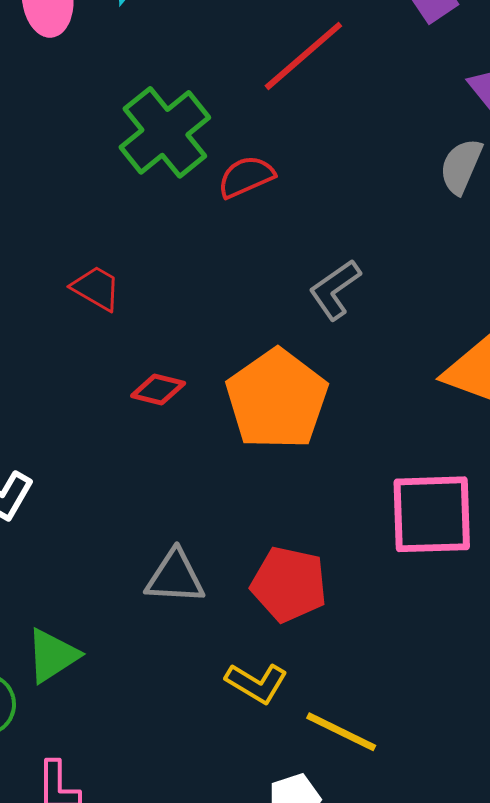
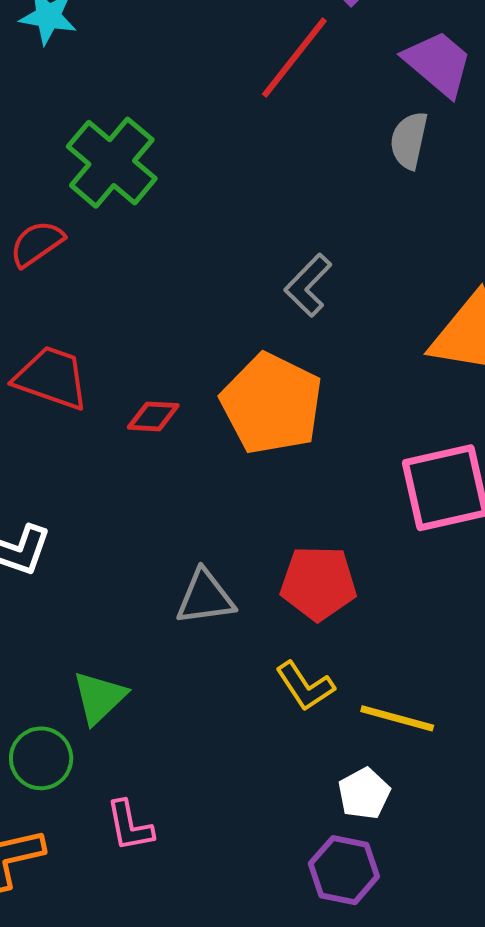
red line: (303, 56) -> (294, 58), moved
red semicircle: (246, 177) -> (37, 244), moved
red trapezoid: (96, 288) -> (52, 378), moved, size x1.5
yellow L-shape: (257, 683) -> (305, 686), turned 36

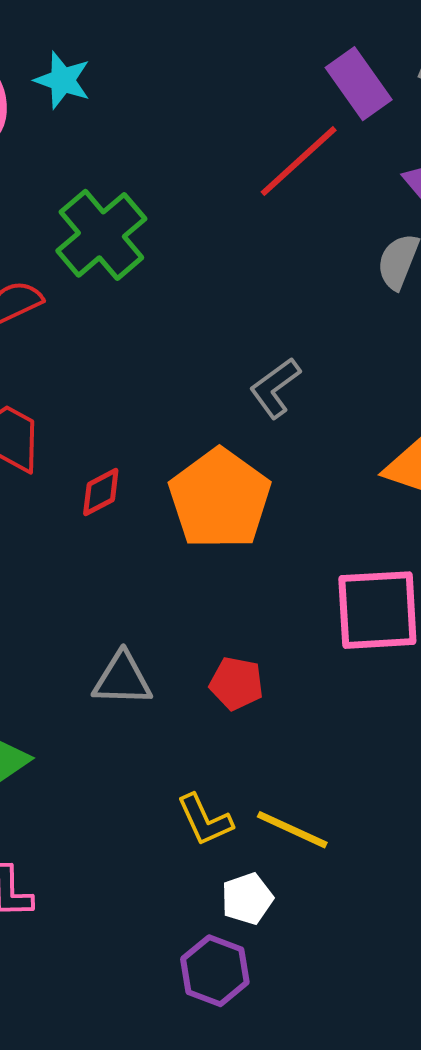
red diamond: (153, 416) -> (101, 492), turned -40
red pentagon: (318, 583) -> (236, 683), size x0.7
yellow L-shape: (305, 686) -> (205, 820), moved

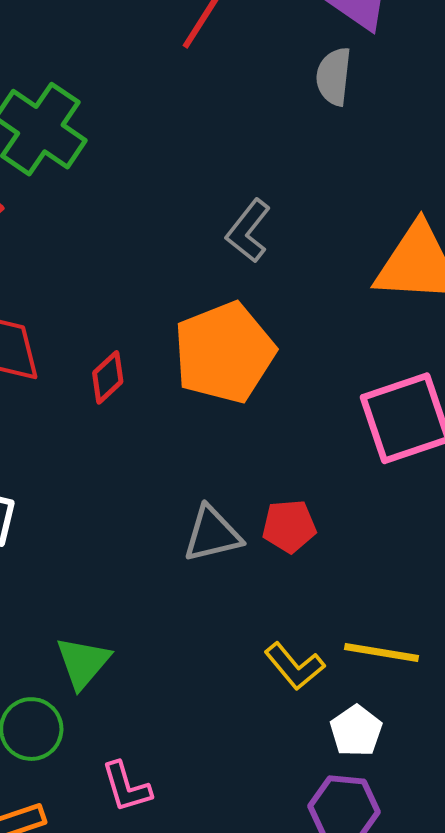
orange pentagon: (220, 499) -> (224, 353), turned 30
gray triangle: (122, 679) -> (212, 534), moved

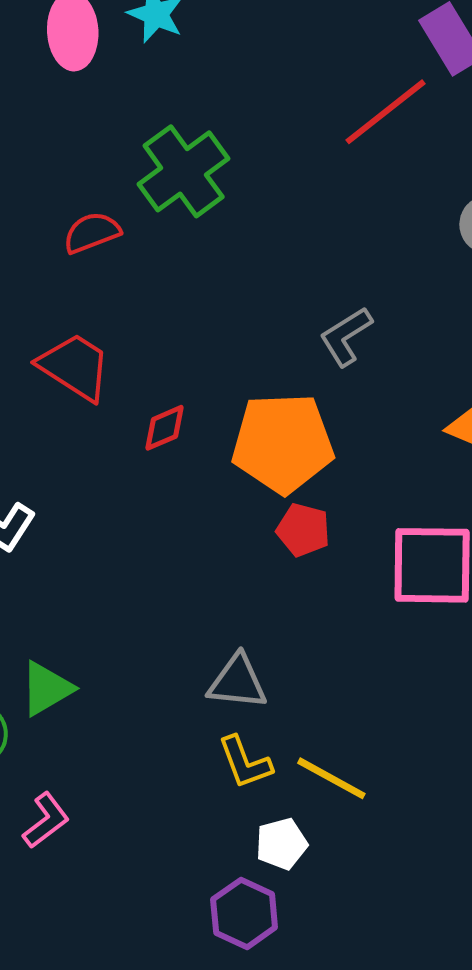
red pentagon: (289, 526) -> (303, 530), moved
gray triangle: (212, 534) -> (237, 682), moved
pink L-shape: (126, 787) -> (46, 820), turned -130

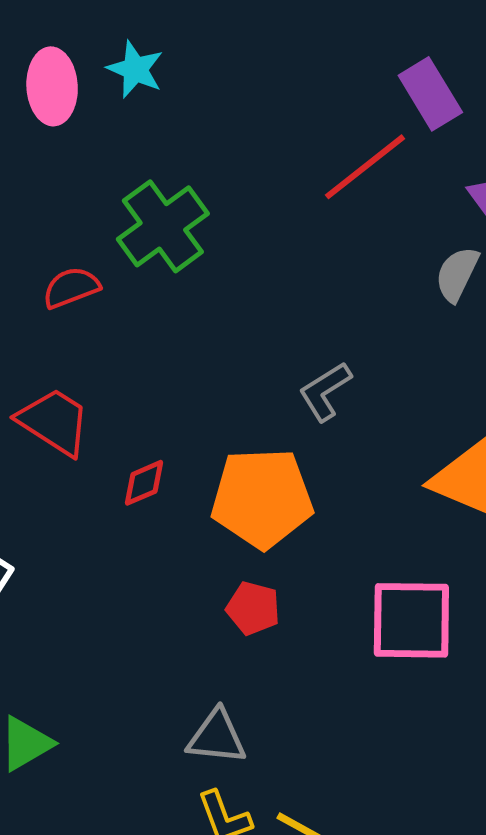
red pentagon: (303, 530) -> (253, 608), moved

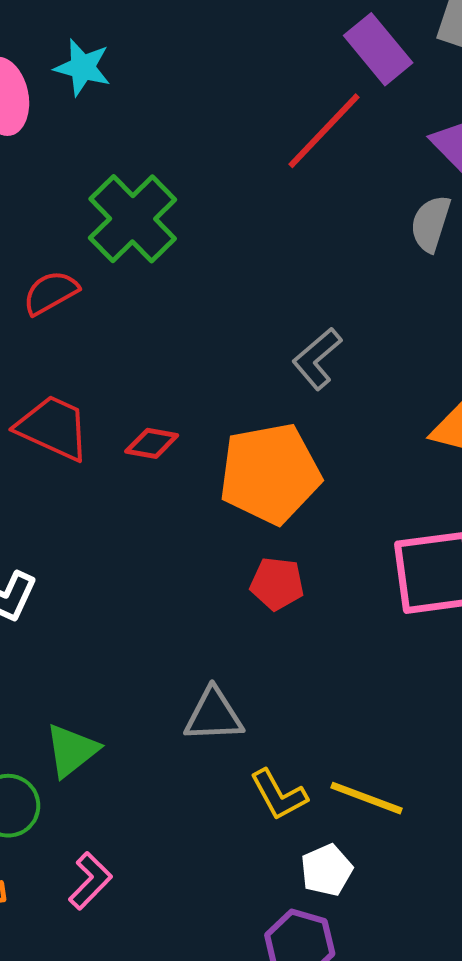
red diamond: (144, 483) -> (152, 443), moved, turned 42
gray triangle: (217, 737) -> (214, 715), moved

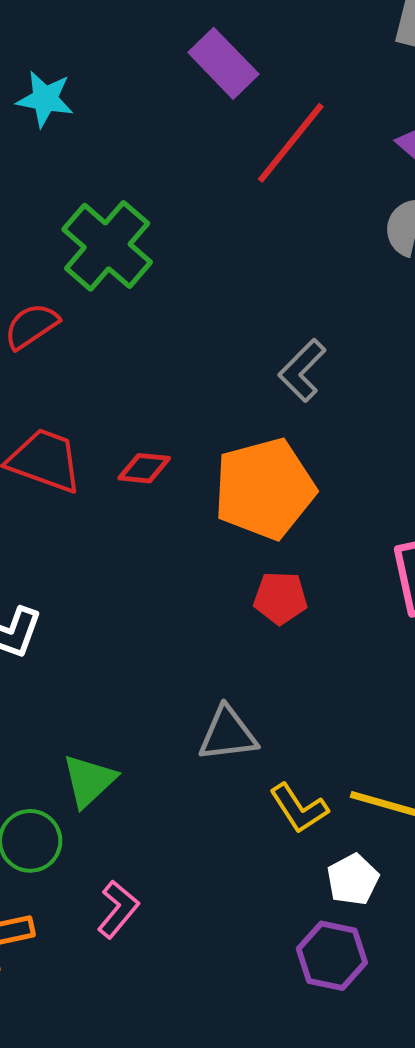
purple rectangle: (378, 49) -> (223, 63), moved

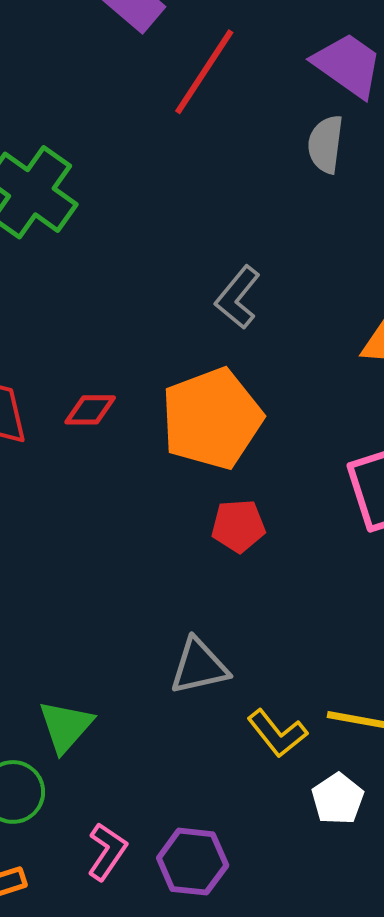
purple hexagon: (332, 956) -> (193, 862), moved

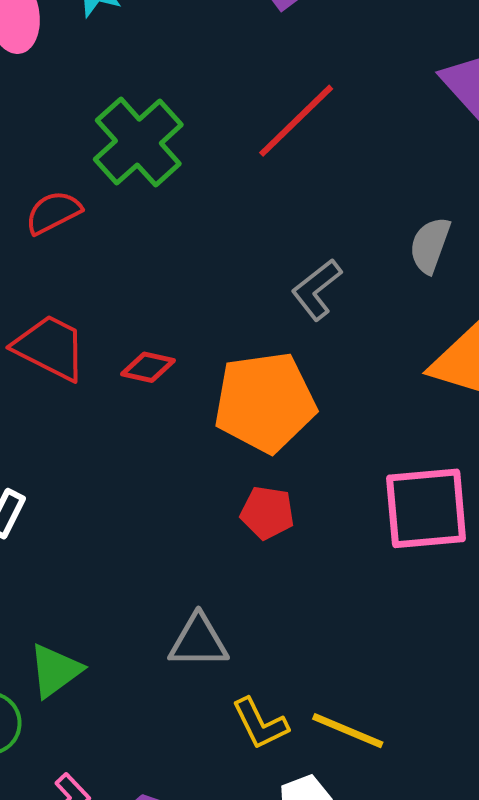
red line: (204, 72) -> (296, 121), moved
gray semicircle: (326, 144) -> (430, 245), moved

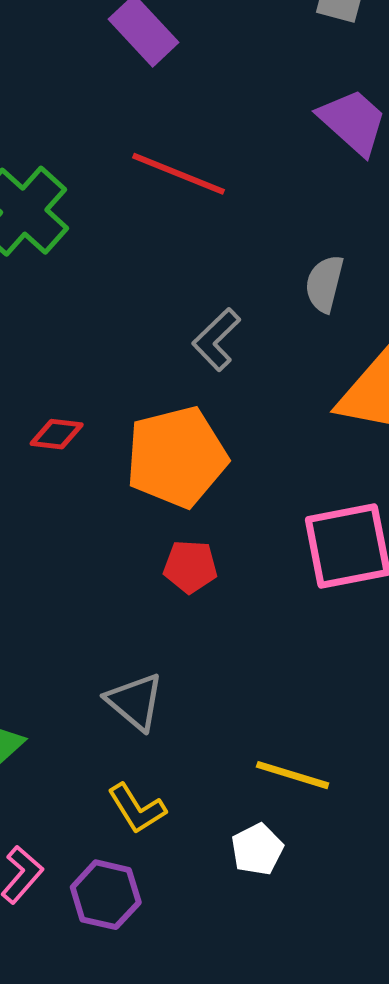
red line: (296, 121) -> (179, 174), turned 72
gray triangle: (198, 641) -> (135, 702), turned 46
yellow L-shape: (260, 724) -> (137, 809), moved

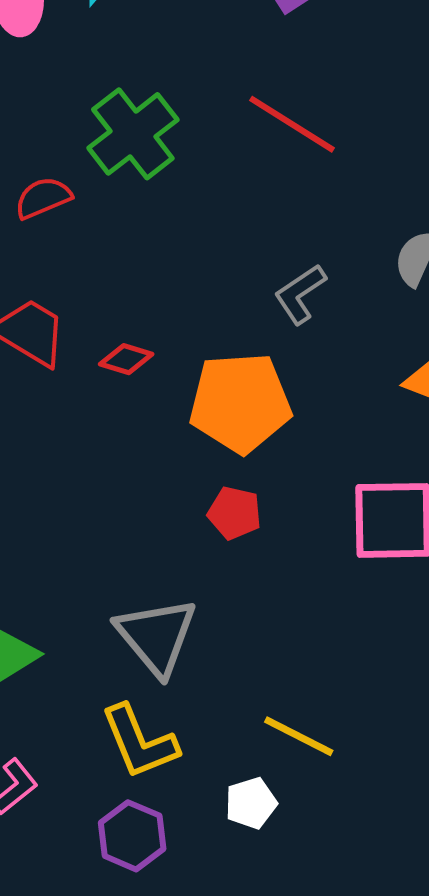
gray triangle: (135, 702) -> (156, 636), size x1.4
yellow L-shape: (137, 809) -> (139, 742), size x1.4
purple hexagon: (106, 895) -> (132, 836), moved

